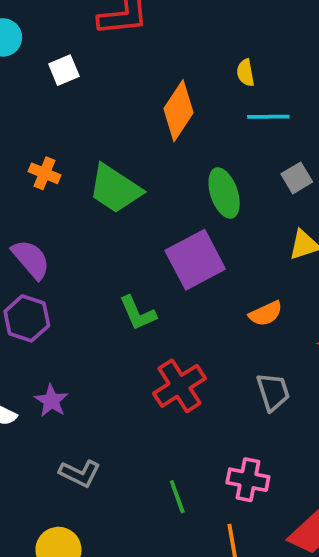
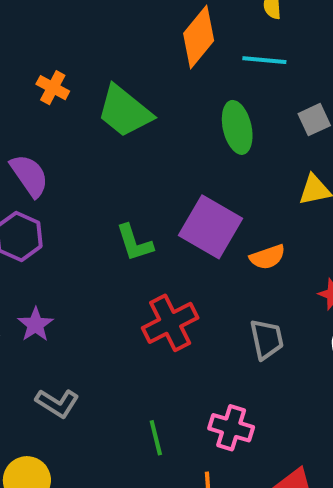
cyan line: (268, 117) -> (264, 60), moved
purple square: (195, 260) -> (210, 227), moved, turned -38

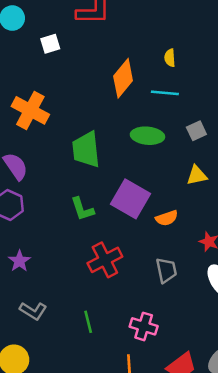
orange cross: (53, 88) -> (30, 110), size x1.8
green trapezoid: (125, 111) -> (86, 150), moved, turned 45
green ellipse: (237, 127) -> (147, 136), turned -72
green line: (156, 438) -> (88, 322), moved

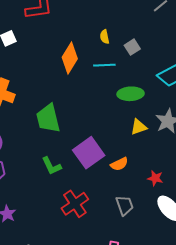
gray square: (196, 131) -> (132, 47), moved
green ellipse: (147, 136) -> (131, 94), moved
purple square: (131, 199) -> (89, 153), turned 32

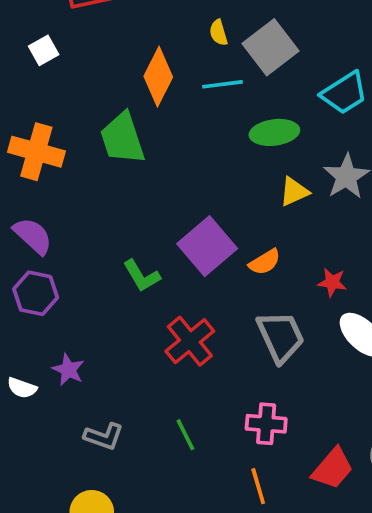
gray square: (132, 47) -> (270, 47), size x1.8
green trapezoid: (48, 118) -> (122, 138), moved
gray trapezoid: (125, 205) -> (281, 337), size x1.4

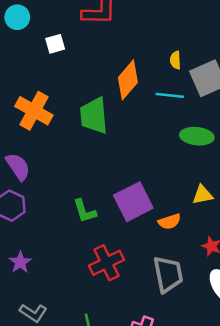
yellow triangle: (294, 192) -> (202, 195), moved

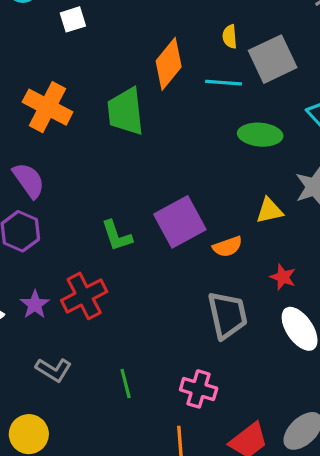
red cross: (106, 263) -> (84, 296), moved

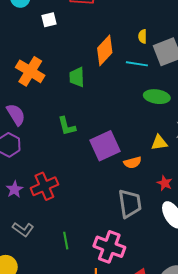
green trapezoid: (126, 111) -> (77, 77), size x0.7
green L-shape: (117, 236) -> (67, 126), moved
pink cross: (199, 389) -> (109, 247), size x1.4

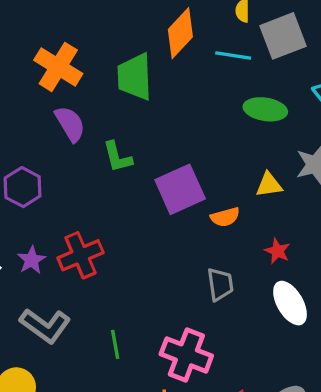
green trapezoid: (77, 77) -> (135, 77), size x1.4
purple semicircle: (16, 115) -> (70, 124), moved
gray trapezoid: (130, 204) -> (220, 284), size x0.7
gray L-shape: (23, 229) -> (45, 326), size x1.4

